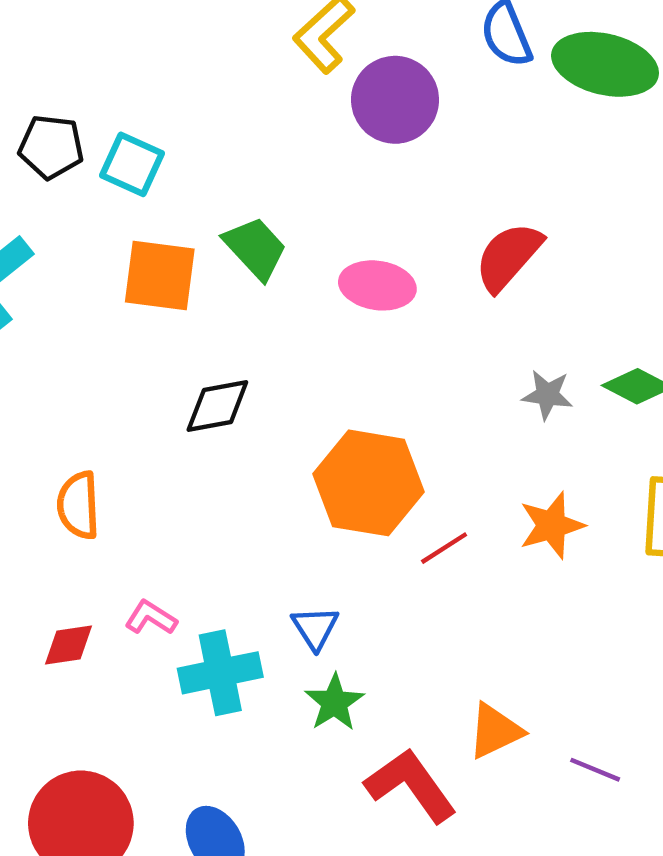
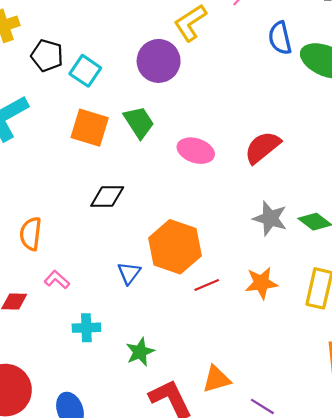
purple circle: (395, 100) -> (159, 61), moved
gray star: (547, 395) -> (270, 218), size x1.4
pink L-shape: (151, 618) -> (57, 280), moved
blue triangle: (315, 628) -> (129, 273), moved
cyan cross: (220, 673) -> (86, 328), size x0.7

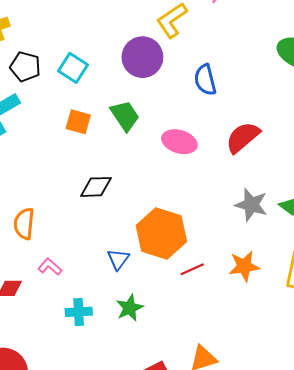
blue semicircle: (280, 38) -> (205, 80), moved
black pentagon: (47, 55) -> (25, 67), moved
orange square: (90, 128) -> (78, 122), size x0.7
green star: (140, 352) -> (130, 308), moved

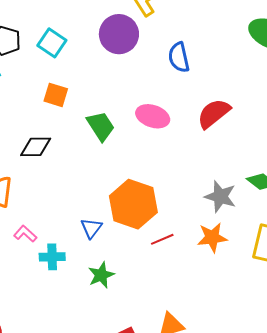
green trapezoid: (125, 116) -> (101, 126), moved
black diamond: (96, 187) -> (36, 147), moved
gray star: (251, 205) -> (220, 196), moved
cyan cross: (79, 312) -> (52, 257), moved

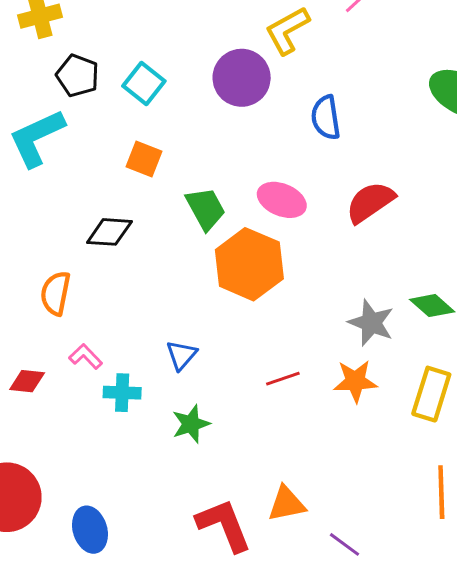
orange hexagon: (133, 204) -> (249, 264), moved

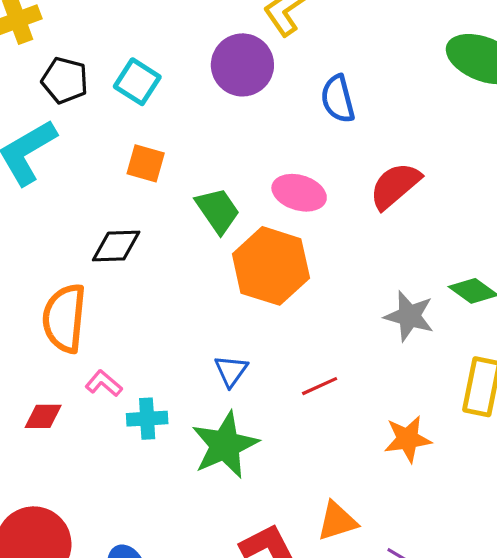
orange semicircle: (55, 293) -> (64, 318), size x1.4
blue triangle: (182, 355) -> (231, 371), moved
orange star: (355, 381) -> (408, 439), moved
green star: (191, 424) -> (225, 445), size x1.6

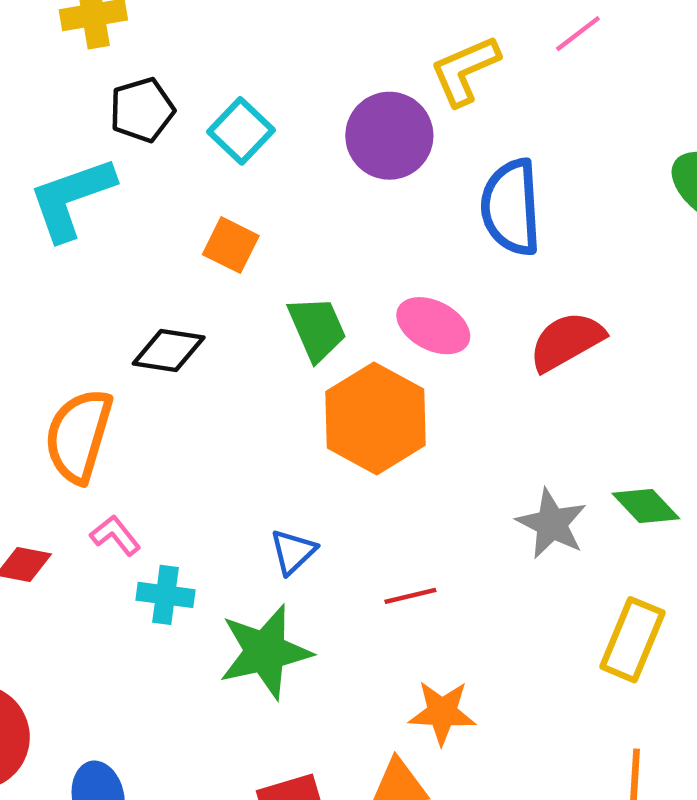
black pentagon: (65, 80) -> (142, 110), turned 30
blue semicircle: (338, 99) -> (511, 207), size x1.4
orange star: (408, 439) -> (442, 713), moved

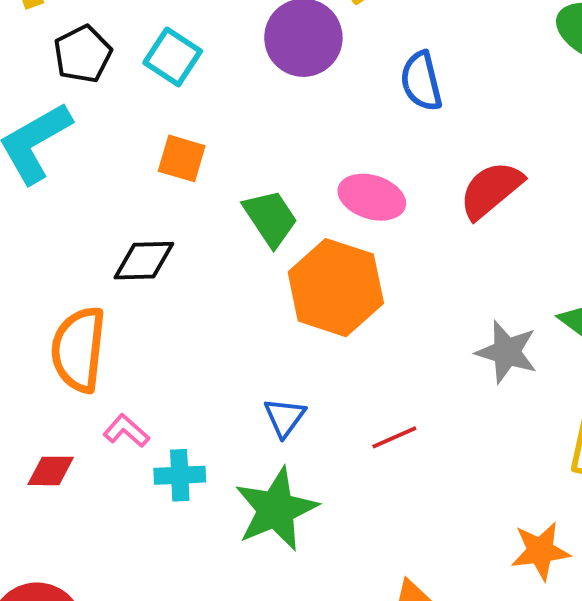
blue semicircle: (511, 207) -> (421, 81), size x0.7
orange star: (442, 713) -> (540, 551), moved

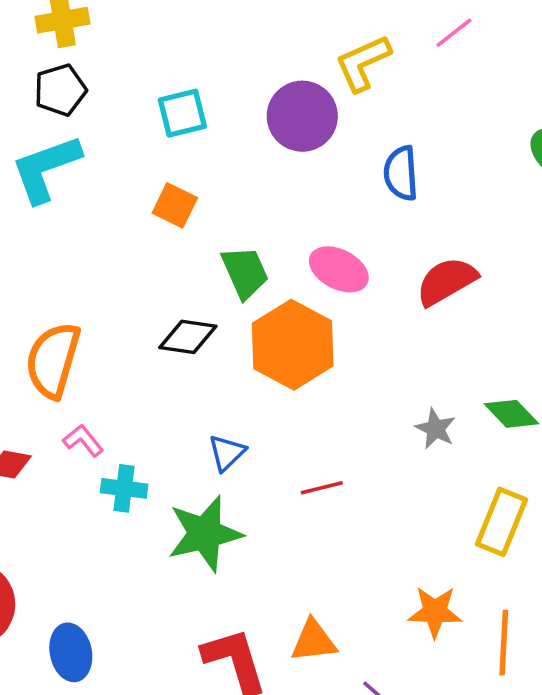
black pentagon: (83, 54) -> (60, 90), moved
cyan square: (173, 57) -> (182, 113), turned 33
black diamond: (144, 261) -> (188, 337), moved
gray star: (507, 352) -> (436, 429), size x0.7

